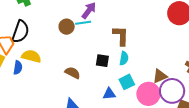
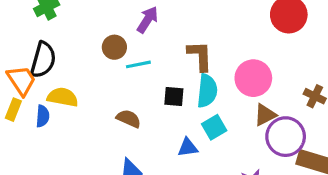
cyan line: (83, 23) -> (138, 64), moved
cyan semicircle: (124, 58) -> (207, 91), size x1.5
pink circle: (148, 94) -> (253, 78), moved

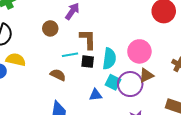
brown L-shape: (200, 56) -> (88, 39), moved
cyan line: (138, 64) -> (70, 55), moved
cyan square: (214, 127) -> (113, 82), turned -35
purple circle: (286, 137) -> (130, 84), moved

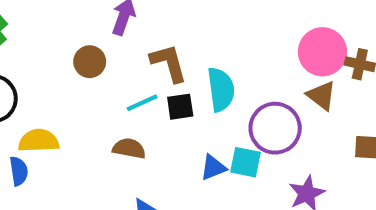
pink circle: (139, 51) -> (322, 52), moved
brown triangle: (146, 75) -> (321, 96), moved, turned -42
cyan square: (113, 82) -> (245, 162), moved

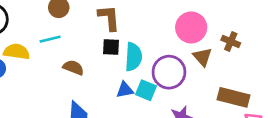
pink circle: (322, 52) -> (191, 27), moved
cyan semicircle: (221, 90) -> (133, 57), moved
cyan line: (142, 103) -> (50, 39), moved

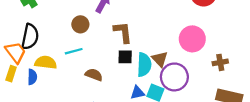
brown cross: (231, 42) -> (220, 62), moved, turned -32
brown triangle: (202, 57) -> (160, 59), moved

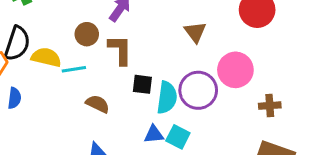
brown L-shape: (123, 32) -> (120, 50), moved
brown triangle: (160, 59) -> (195, 32), moved
yellow semicircle: (46, 62) -> (46, 57), moved
purple circle: (174, 77) -> (198, 90), moved

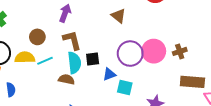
brown circle: (87, 34) -> (37, 37), moved
pink circle: (235, 70) -> (154, 51), moved
cyan semicircle: (167, 98) -> (74, 63), moved
blue triangle: (154, 134) -> (109, 74), moved

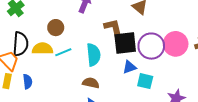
brown L-shape: (72, 40) -> (114, 29), moved
black square: (93, 59) -> (125, 43), moved, size x1.6
brown semicircle: (66, 79) -> (91, 83), moved

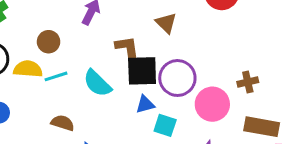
pink circle: (176, 44) -> (212, 104), moved
cyan semicircle: (94, 55) -> (97, 83), turned 135
brown semicircle: (91, 83) -> (63, 123), moved

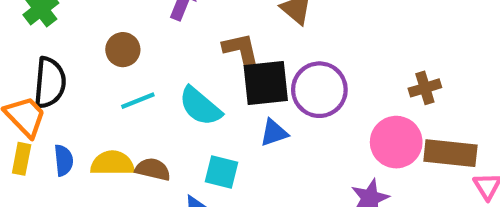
yellow semicircle: (28, 69) -> (112, 163), moved
pink circle: (212, 104) -> (396, 142), moved
cyan square: (165, 125) -> (221, 172), moved

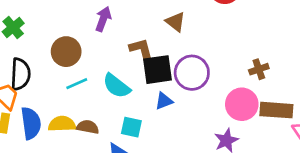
brown circle: (123, 50) -> (66, 52), size x1.4
blue semicircle: (64, 160) -> (31, 123), size x1.6

